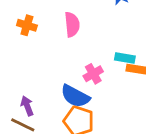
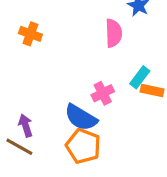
pink semicircle: (72, 25) -> (114, 33), moved
cyan rectangle: (125, 58) -> (140, 77), turned -66

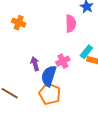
blue semicircle: (81, 117) -> (49, 76), turned 75
purple arrow: (26, 125) -> (35, 64), moved

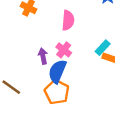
pink semicircle: (71, 24) -> (68, 20), moved
pink cross: (63, 61) -> (64, 50), moved, turned -32

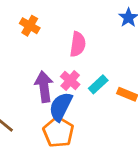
cyan rectangle: (103, 48) -> (98, 84), moved
purple arrow: (43, 56) -> (44, 87), size x1.5

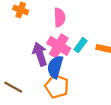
pink cross: (70, 81) -> (59, 46), size x1.5

